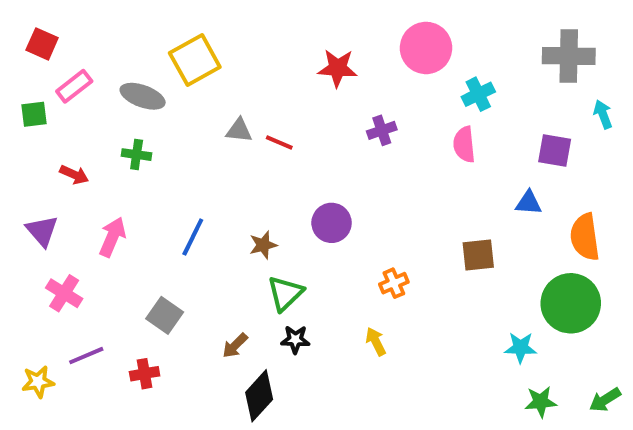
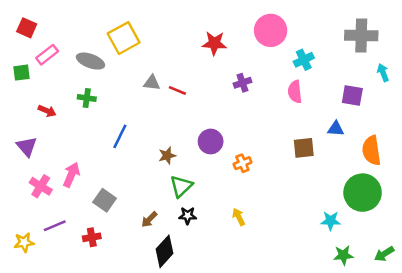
pink arrow: (112, 237) -> (71, 175), moved
blue line: (193, 237) -> (120, 136), moved
brown square: (478, 255) -> (304, 148), moved
orange cross: (394, 283) -> (242, 163), moved

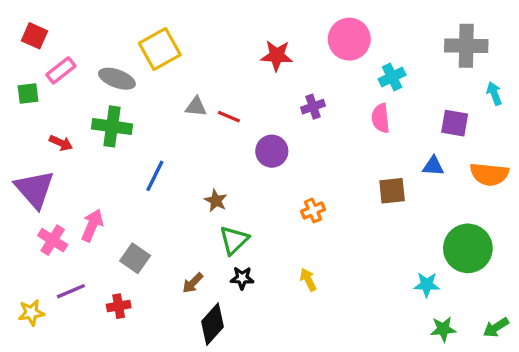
green cross: (87, 98) -> (112, 126), size x1.6
purple circle: (211, 142) -> (272, 151), moved
purple triangle: (27, 147) -> (35, 189), size x1.5
orange semicircle: (371, 150) -> (489, 174), moved, turned -76
brown star: (167, 156) -> (216, 201), turned -30

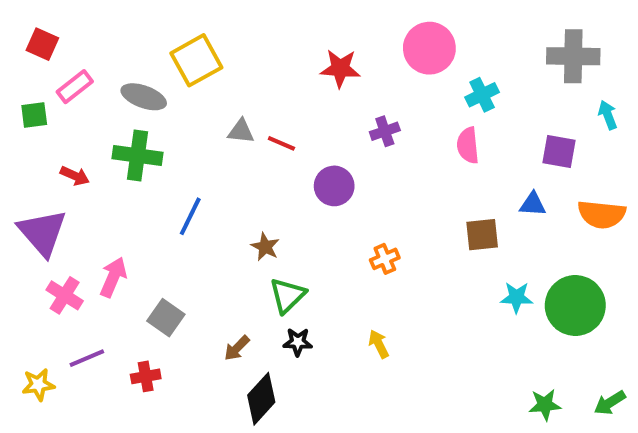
cyan star: (427, 285) -> (517, 297), moved

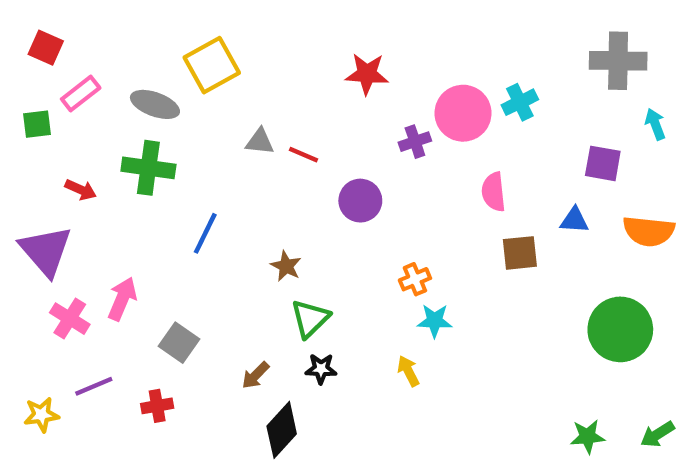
pink circle: (429, 48) -> (463, 113), moved
pink semicircle: (468, 145) -> (494, 192), moved
cyan star: (517, 297) -> (435, 321), moved

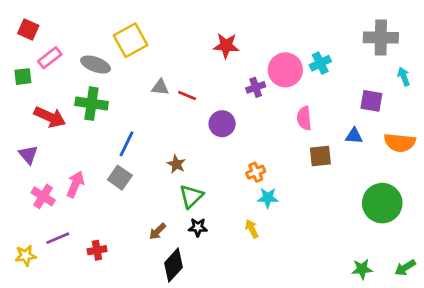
red arrow: (81, 190) -> (50, 117), size x1.6
purple triangle: (46, 251) -> (28, 155), size x0.6
gray square: (179, 343) -> (120, 178), moved

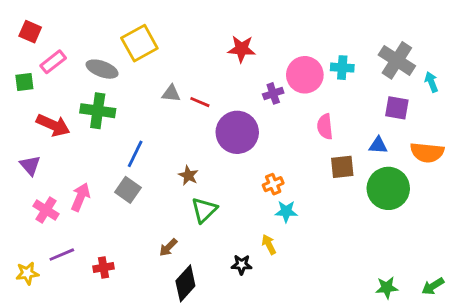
gray cross: (381, 38) -> (397, 60), moved, turned 32
cyan cross: (320, 63) -> (342, 68), turned 30
purple circle: (222, 124) -> (237, 132), size x1.5
green circle: (382, 203) -> (388, 188), moved
black star: (198, 227) -> (242, 265), moved

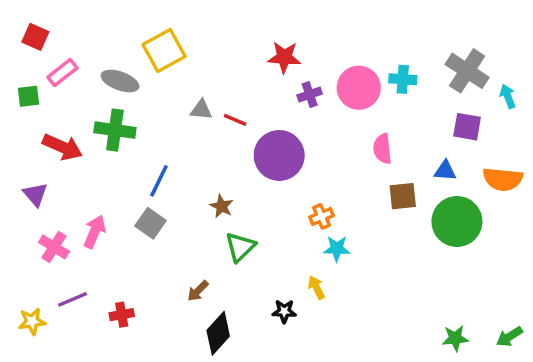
purple cross: (273, 93) -> (310, 95), moved

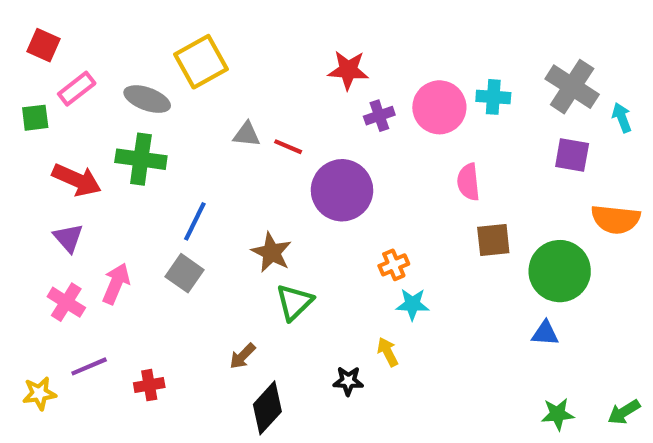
blue triangle: (445, 171) -> (545, 333), moved
purple triangle: (35, 194) -> (68, 238), moved
brown star: (222, 206) -> (272, 252), size x1.4

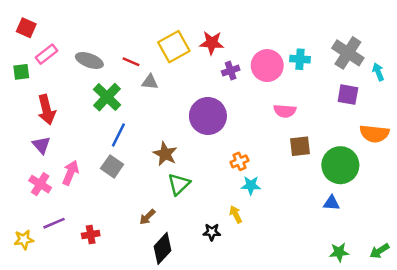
yellow square: (201, 62) -> (174, 47), moved
red line: (288, 147) -> (131, 62), moved
green cross: (141, 159) -> (107, 97), moved, turned 36
red arrow: (77, 180) -> (46, 110), turned 52
pink semicircle: (468, 182) -> (285, 111), turned -80

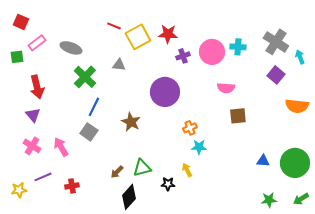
red line: (131, 62) -> (114, 26), moved
purple square: (348, 95) -> (276, 75), turned 30
green circle: (340, 165) -> (295, 163), moved
pink arrow: (70, 173) -> (61, 147), moved, turned -54
green triangle: (179, 184) -> (142, 168), moved, turned 30

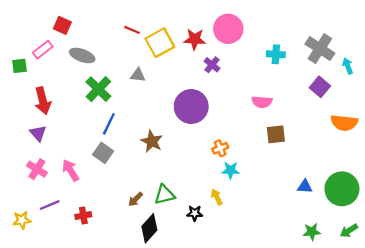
red square: (21, 22) -> (62, 25), moved
pink circle: (212, 52) -> (228, 29), moved
purple cross: (183, 56) -> (212, 65), turned -32

